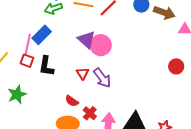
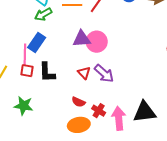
purple triangle: (86, 40) -> (82, 39), turned -36
green star: (17, 94) -> (24, 106), turned -30

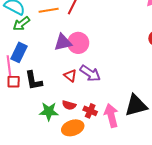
green star: (24, 106) -> (49, 111), moved

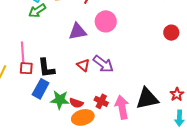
pink circle: (78, 43) -> (106, 21), moved
blue rectangle: (19, 52) -> (41, 89), moved
red semicircle: (69, 105) -> (76, 103), moved

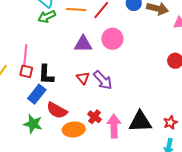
green star: (60, 100) -> (33, 124), moved
red semicircle: (76, 103) -> (57, 110), moved, size x1.5

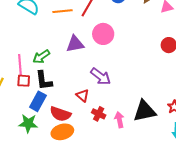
green arrow: (47, 17) -> (41, 57), moved
red triangle: (83, 78) -> (83, 95), moved
green star: (33, 124) -> (28, 123), moved
pink arrow: (114, 126) -> (119, 120), size x0.7
orange ellipse: (74, 129) -> (62, 132), moved

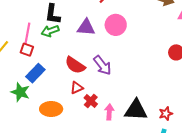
black L-shape: (44, 81) -> (53, 14), moved
red triangle: (83, 95) -> (77, 88), moved, turned 40
red semicircle: (60, 114) -> (75, 65), moved

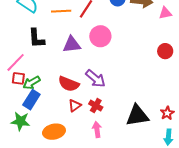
green arrow: (50, 31) -> (32, 83), moved
pink line: (27, 33) -> (16, 62), turned 45
red cross: (91, 101) -> (96, 106), moved
pink arrow: (109, 112) -> (97, 130), moved

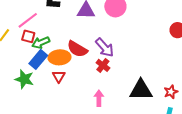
red triangle: (75, 106) -> (59, 76), moved, turned -32
red cross: (96, 106) -> (103, 65), moved
orange ellipse: (54, 132) -> (59, 57), moved

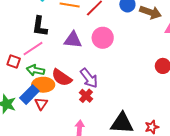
pink line: (28, 20) -> (33, 49), moved
green arrow: (41, 43) -> (35, 70), moved, turned 30
blue rectangle: (38, 59) -> (29, 95), moved

